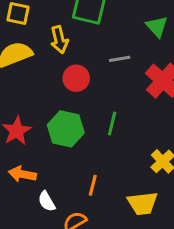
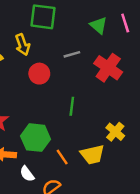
green hexagon: (66, 129) -> (36, 138), moved
orange line: (93, 185) -> (62, 157), turned -42
yellow trapezoid: (143, 203) -> (92, 155), moved

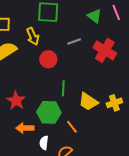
green line: (72, 106) -> (63, 88), moved
yellow cross: (115, 132) -> (114, 103), turned 35
yellow trapezoid: (92, 155) -> (88, 102), moved, turned 50
white semicircle: (27, 174) -> (44, 143), turned 48

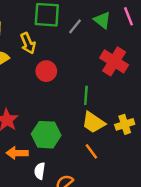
gray line: (74, 41) -> (75, 26), moved, turned -32
green line: (63, 88) -> (86, 95), moved
orange line: (72, 127) -> (91, 151), moved

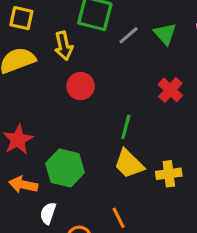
red cross: (114, 61) -> (170, 90), size x0.7
orange line: (91, 151) -> (119, 218), moved

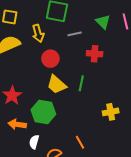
gray line: (128, 35) -> (75, 34), moved, turned 32
red cross: (170, 90) -> (95, 54), moved, turned -35
yellow trapezoid: (129, 164) -> (57, 85), moved

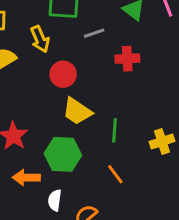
green line: (81, 83) -> (115, 130), moved
orange line: (80, 142) -> (115, 174), moved

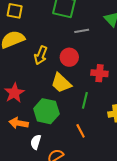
yellow arrow: (40, 39) -> (41, 55), moved, turned 36
red cross: (127, 59) -> (99, 73), moved
red circle: (63, 74) -> (69, 57), moved

